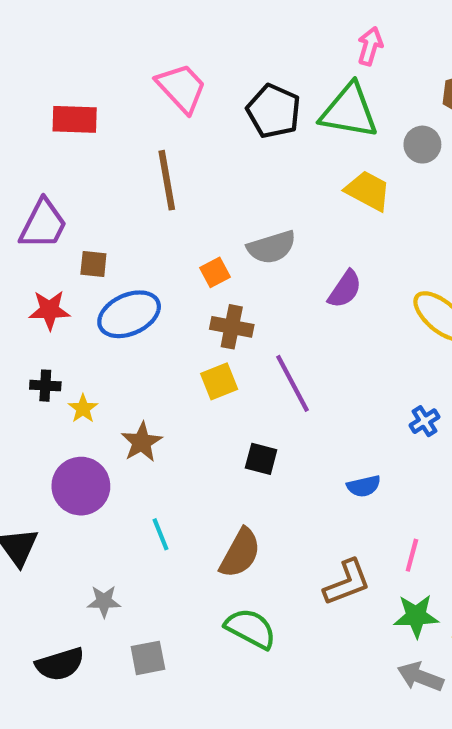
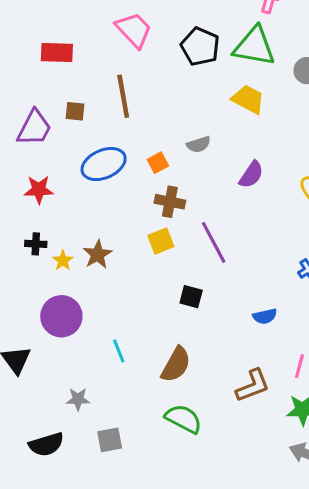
yellow trapezoid: (368, 191) -> (248, 99), moved
gray semicircle: (272, 247) -> (199, 144), size x0.7
brown square: (93, 264) -> (75, 111), moved
blue ellipse: (129, 314) -> (104, 164), moved
brown star: (142, 442) -> (98, 254), moved

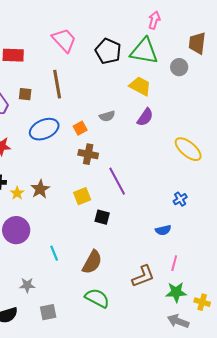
purple semicircle: (251, 175) -> (145, 117), moved
yellow square: (161, 241) -> (82, 196), moved
blue semicircle: (265, 316) -> (163, 230), moved

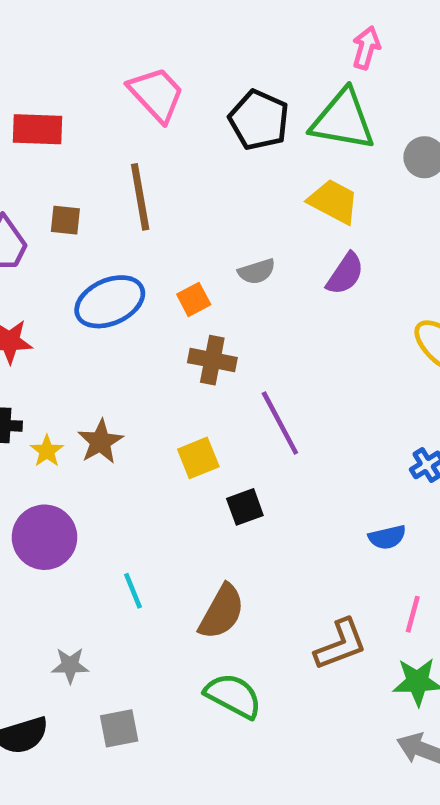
black square: (102, 217) -> (245, 507), turned -35

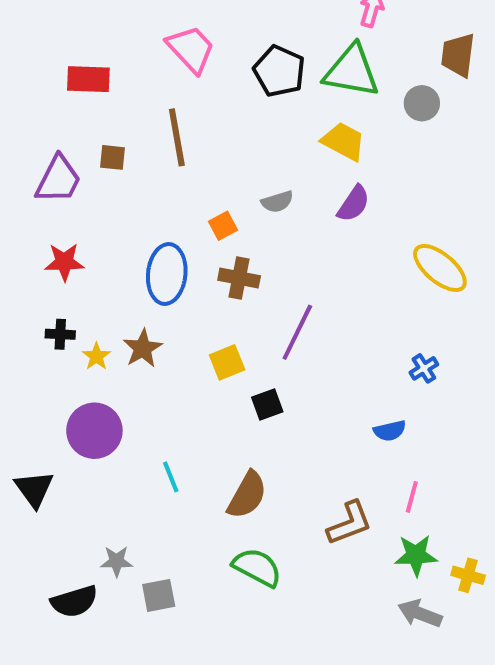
blue ellipse: (110, 302) -> (167, 274), moved, turned -60
purple line: (280, 423) -> (297, 332), turned 54
gray star: (70, 665) -> (117, 561), moved

